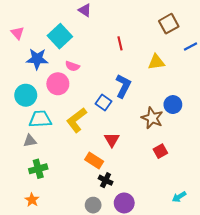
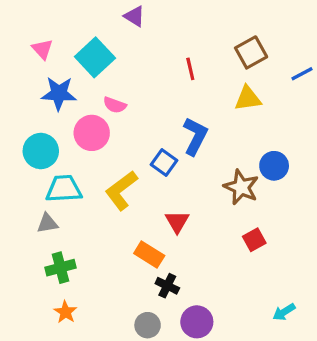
brown square: (169, 24) -> (251, 52), moved
pink triangle: (17, 33) -> (42, 49), moved
orange star: (32, 200) -> (65, 312), moved

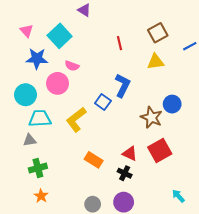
red triangle: (177, 222) -> (130, 154), moved, turned -35
red square: (254, 240) -> (160, 151), size x1.6
black cross: (167, 286) -> (125, 173), moved
cyan arrow: (284, 312) -> (178, 196), turned 80

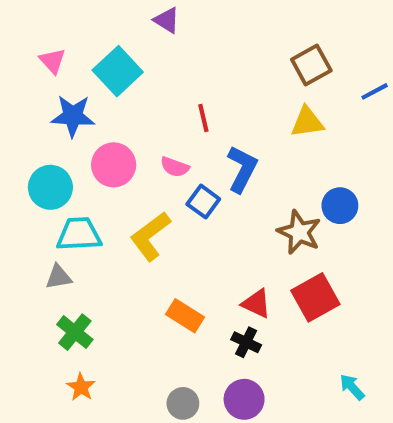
red line: (119, 43) -> (203, 118), moved
pink semicircle: (72, 66) -> (175, 167), moved
green cross: (38, 168) -> (75, 332), turned -36

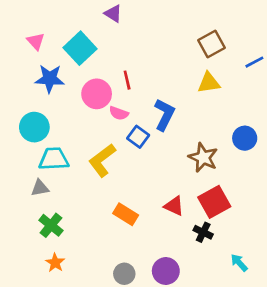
red line: (203, 118) -> (127, 80), moved
pink circle: (114, 165) -> (97, 94), moved
blue circle: (340, 206) -> (245, 138), moved
black cross: (246, 342) -> (203, 232), moved

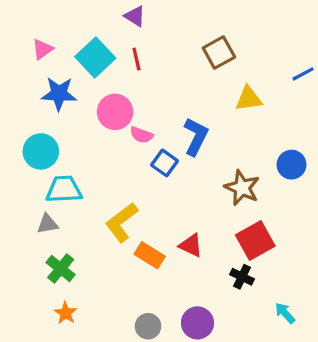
pink triangle: (36, 41) -> (42, 49), turned 36
brown square: (211, 44) -> (219, 52), moved
red line: (127, 80) -> (136, 59), moved
yellow L-shape: (102, 160) -> (122, 222), moved
red triangle: (174, 206) -> (191, 245), moved

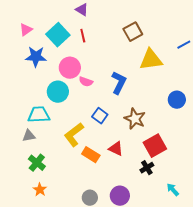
yellow triangle: (249, 99) -> (151, 60), size x1.4
cyan circle: (41, 151) -> (58, 92), moved
blue square: (165, 163) -> (100, 116), moved
brown star: (242, 188) -> (135, 119), moved
black cross: (242, 277) -> (147, 168), turned 32

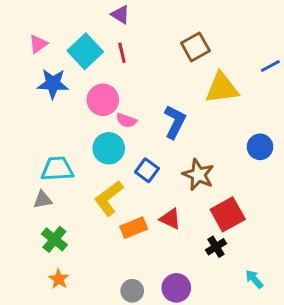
cyan circle: (58, 92) -> (109, 148), moved
orange rectangle: (91, 155) -> (134, 228), turned -54

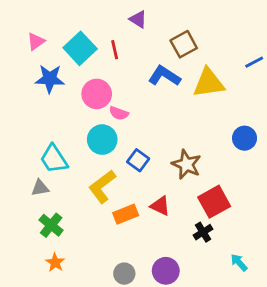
purple triangle: (120, 15) -> (138, 19), moved
blue L-shape: (175, 122) -> (164, 76), moved, turned -84
cyan trapezoid: (57, 169) -> (54, 159), turned -120

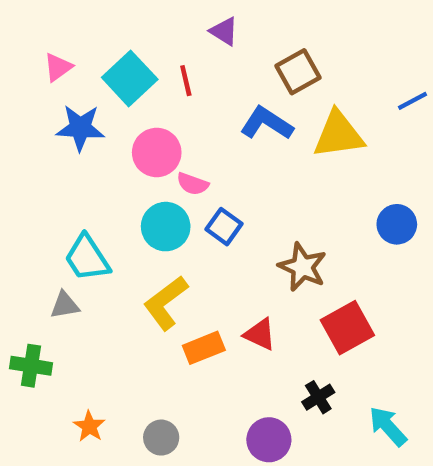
blue square: (138, 160) -> (224, 227), moved
green cross: (51, 225) -> (31, 366), moved, turned -30
black cross: (203, 232) -> (318, 397), moved
cyan arrow: (239, 262) -> (388, 426), size x1.4
gray circle: (124, 274) -> (161, 438), moved

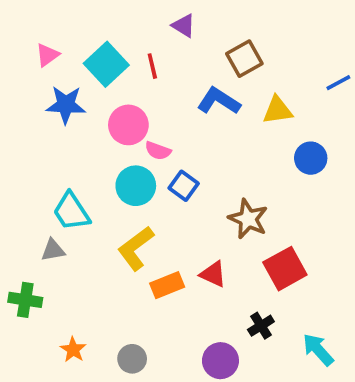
yellow triangle: (338, 135) -> (278, 110), size x0.7
blue circle: (397, 224) -> (311, 158), moved

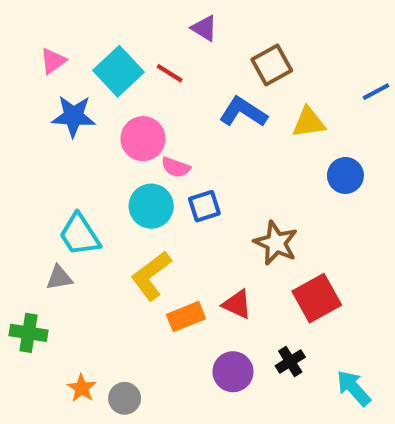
red line: (152, 66) -> (170, 73), turned -45
blue square: (184, 186) -> (204, 206), turned 36
gray circle: (132, 359) -> (125, 398), moved
purple circle: (220, 361) -> (233, 372), moved

